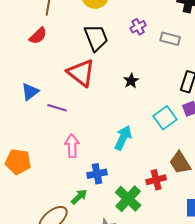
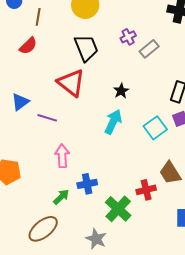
gray rectangle: (170, 39) -> (149, 49), moved, turned -54
cyan arrow: (123, 138) -> (113, 122), moved
green arrow: (79, 197) -> (61, 197), moved

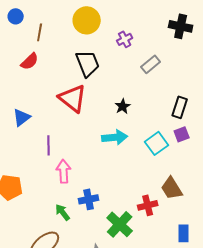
purple cross: (128, 37) -> (125, 39), moved
purple line: (47, 118) -> (49, 145), moved, turned 72
cyan arrow: (113, 122) -> (115, 137), turned 60
green arrow: (61, 197) -> (63, 212), turned -84

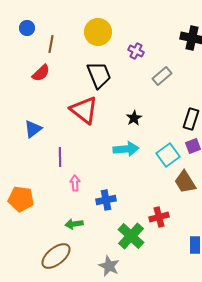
purple cross: (125, 39) -> (136, 51), turned -35
pink arrow: (64, 171) -> (75, 183), size x0.7
brown trapezoid: (172, 188) -> (185, 182), moved
blue cross: (89, 199) -> (106, 200), moved
green arrow: (63, 212) -> (74, 224), turned -60

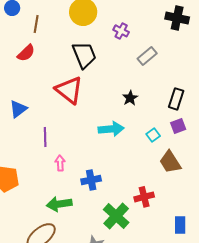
black star: (134, 118) -> (130, 98), moved
cyan square: (168, 155) -> (153, 135), size x0.6
green arrow: (74, 224) -> (59, 204), size x1.4

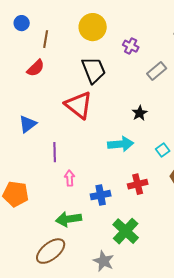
red cross: (144, 197) -> (138, 184), moved

